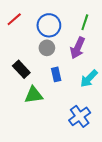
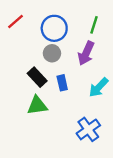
black rectangle: (21, 69) -> (37, 77), moved

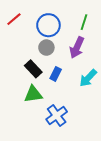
blue rectangle: (62, 83) -> (56, 74), turned 40
blue cross: (88, 129) -> (57, 116), moved

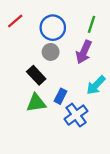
blue rectangle: (56, 74) -> (61, 96), moved
blue cross: (57, 116) -> (76, 115), moved

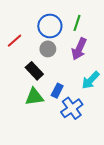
red line: (15, 21) -> (15, 41), moved
green line: (92, 24) -> (77, 23), moved

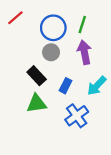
red line: (15, 41) -> (15, 18), moved
purple arrow: (79, 49) -> (84, 52), turned 145
blue rectangle: (57, 91) -> (66, 86), moved

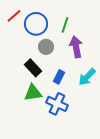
green line: (82, 24) -> (65, 25), moved
blue circle: (53, 28) -> (36, 24), moved
blue cross: (77, 116) -> (57, 104), moved, turned -30

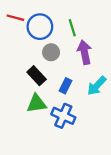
red line: (14, 16) -> (15, 18), turned 56
green line: (65, 25) -> (72, 28), turned -35

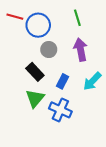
green line: (72, 28) -> (77, 18), moved
green triangle: (37, 104) -> (35, 98), turned -42

